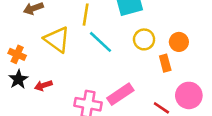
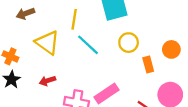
orange circle: (179, 42) -> (171, 49), moved
red arrow: (43, 85) -> (47, 81), moved

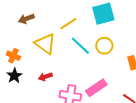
yellow line: (74, 19) -> (68, 24), turned 48
yellow circle: (129, 43) -> (104, 46), moved

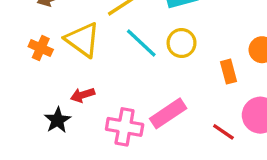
orange cross: (13, 56) -> (41, 48), moved
black star: (14, 76) -> (57, 120), moved

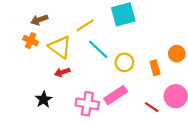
yellow circle: (182, 43) -> (124, 62), moved
orange cross: (41, 48) -> (31, 41), moved
red arrow: (83, 95) -> (62, 72), moved

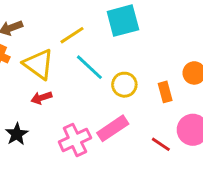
pink cross: (87, 104) -> (75, 140), turned -35

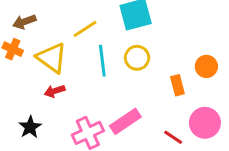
cyan line: (89, 67) -> (102, 61), turned 40
yellow circle: (124, 85) -> (137, 58), moved

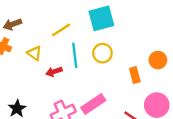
yellow triangle: (52, 58) -> (34, 53), size x0.6
red arrow: (55, 91) -> (54, 72), moved

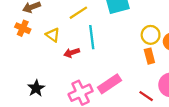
yellow circle: (102, 53) -> (151, 35), moved

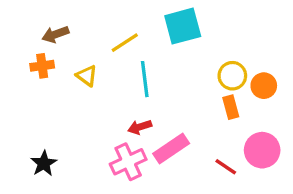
orange cross: (23, 28) -> (42, 66), turned -32
red arrow: (72, 53) -> (140, 127), moved
black star: (36, 88) -> (44, 163), moved

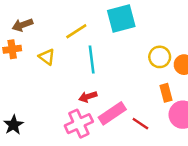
orange rectangle: (231, 107) -> (166, 93), moved
red line: (226, 167) -> (140, 124), moved

